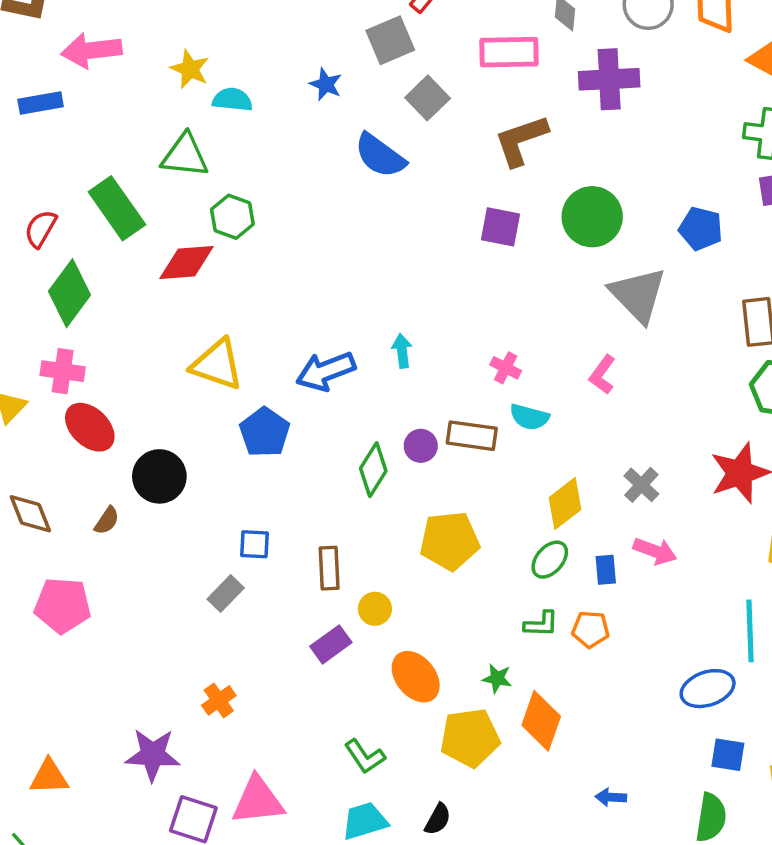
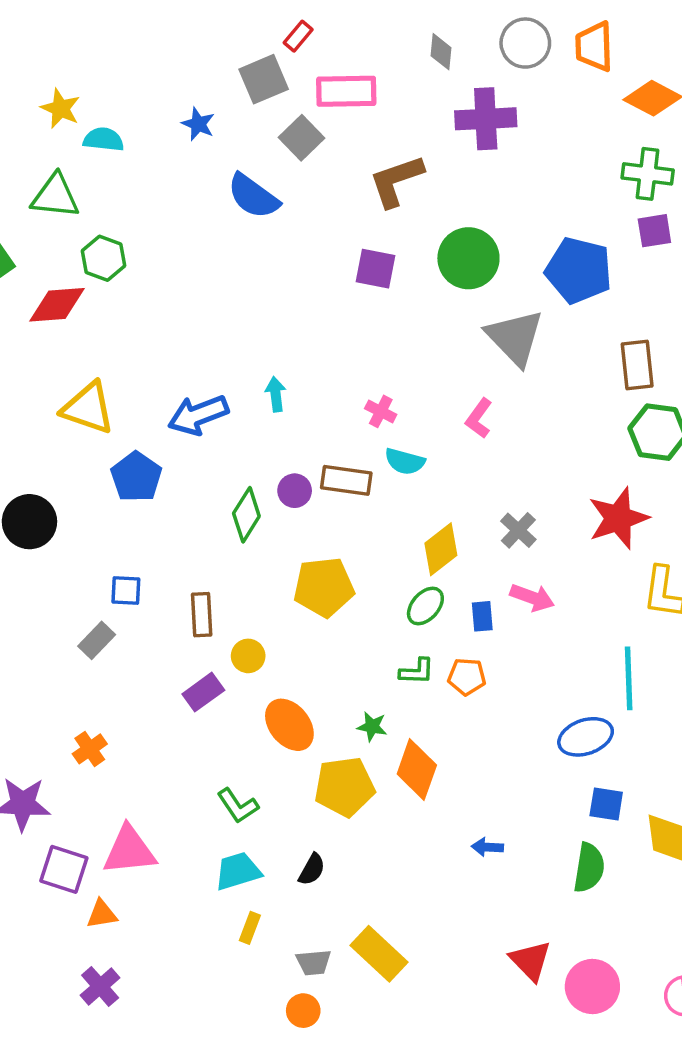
pink rectangle: (509, 52) -> (346, 91), moved
blue pentagon: (701, 229) -> (579, 270), size x1.5

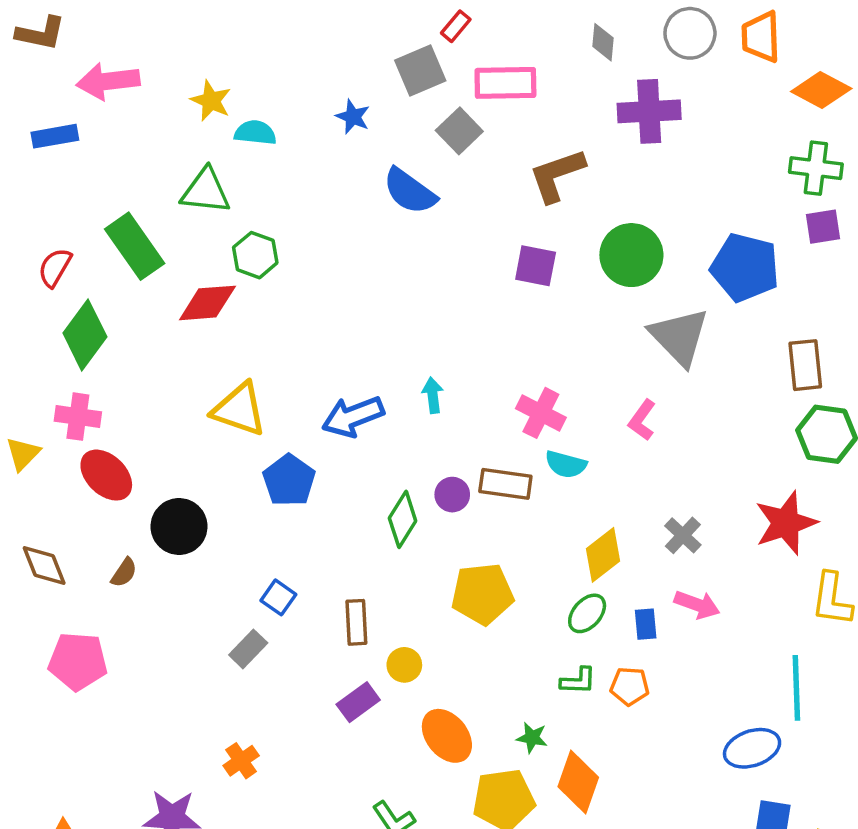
pink cross: (381, 411) -> (541, 413), size x1.5
blue square: (126, 591) -> (278, 597), turned 32

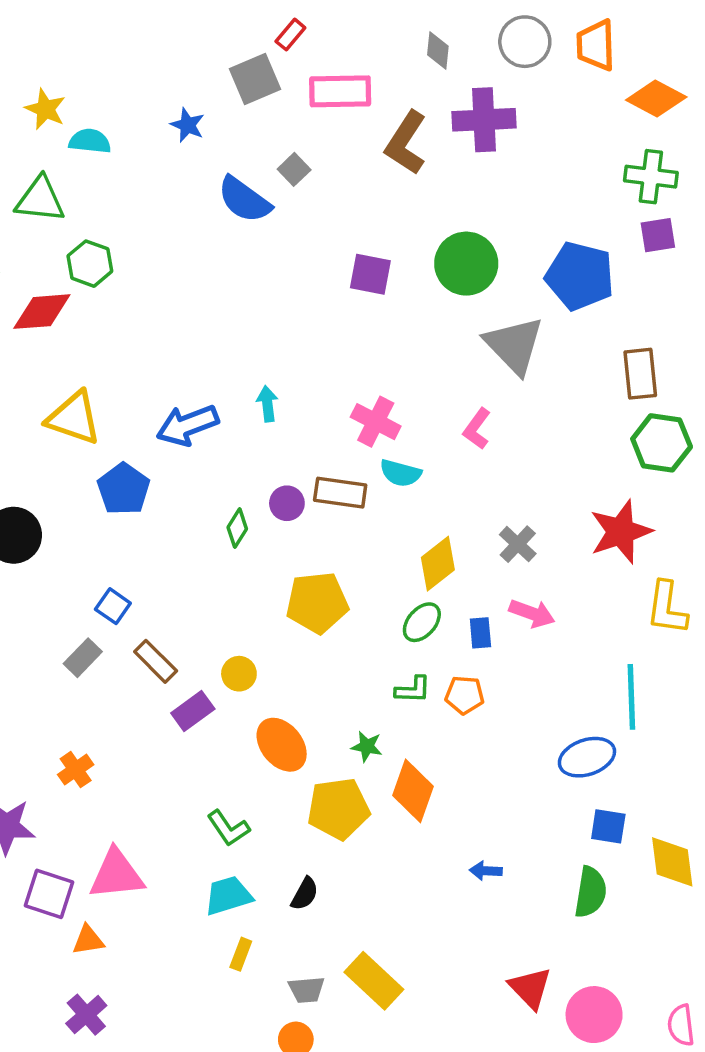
gray square: (459, 131) -> (294, 169), moved, size x0.7
brown L-shape: (557, 175) -> (406, 143), moved, turned -38
green diamond: (403, 519) -> (237, 528), size x0.7
brown rectangle: (356, 622) -> (156, 661), moved, turned -42

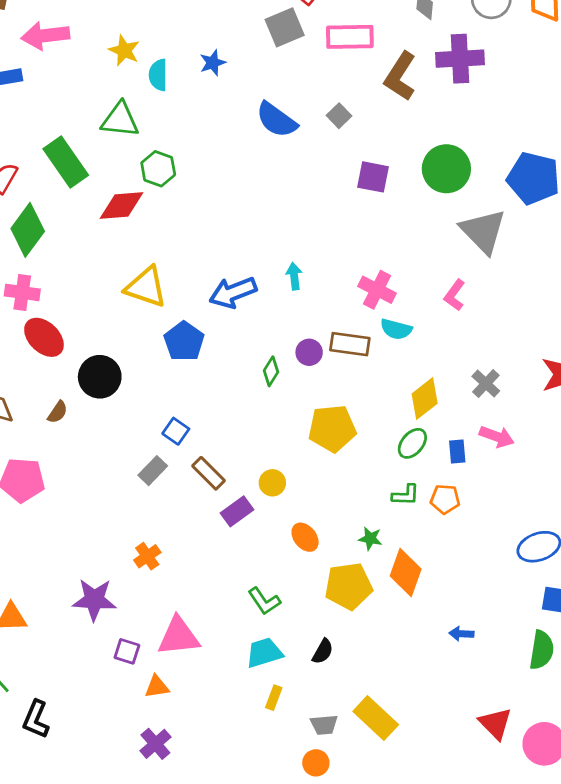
blue star: (187, 125) -> (213, 63), moved, turned 30
cyan semicircle: (90, 141) -> (158, 75), turned -96
gray square: (294, 169) -> (339, 116), moved
orange ellipse: (282, 745) -> (305, 537), size x0.7
purple square: (49, 894) -> (127, 651), size x0.7

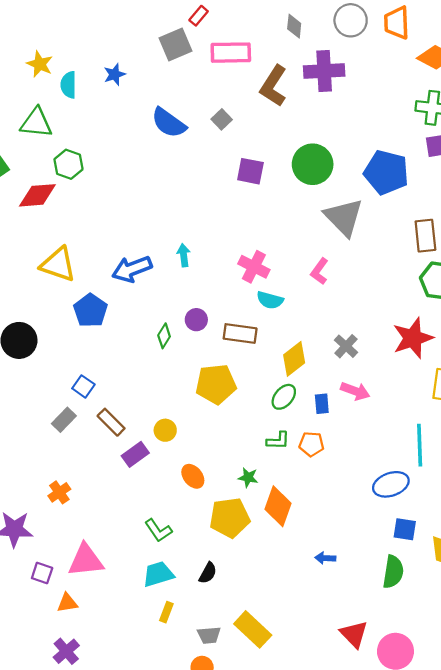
brown rectangle: (350, 344) -> (240, 334), moved

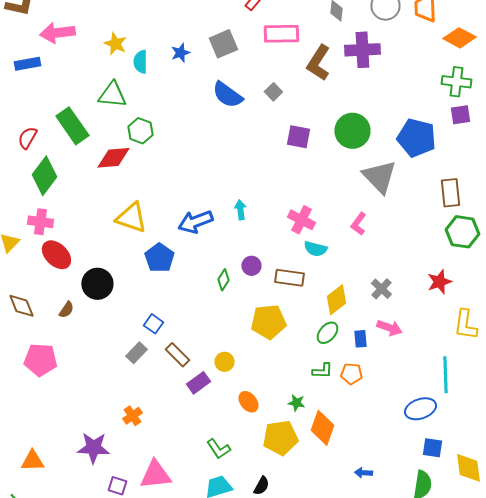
gray square: (176, 45) -> (223, 44), moved
red star: (413, 338) -> (439, 282), size x0.7

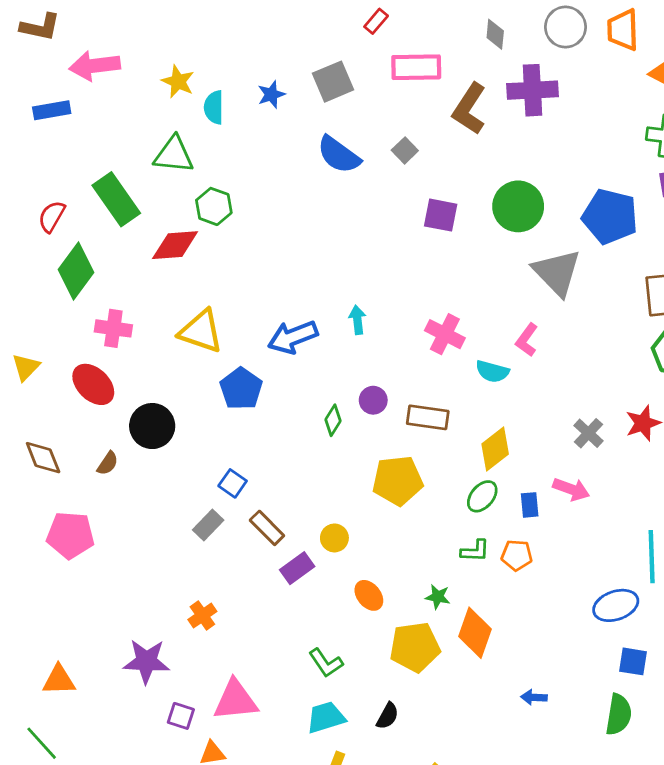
pink cross: (40, 222) -> (113, 328), moved
cyan semicircle: (315, 249) -> (492, 371), moved
gray cross: (381, 289) -> (588, 433), moved

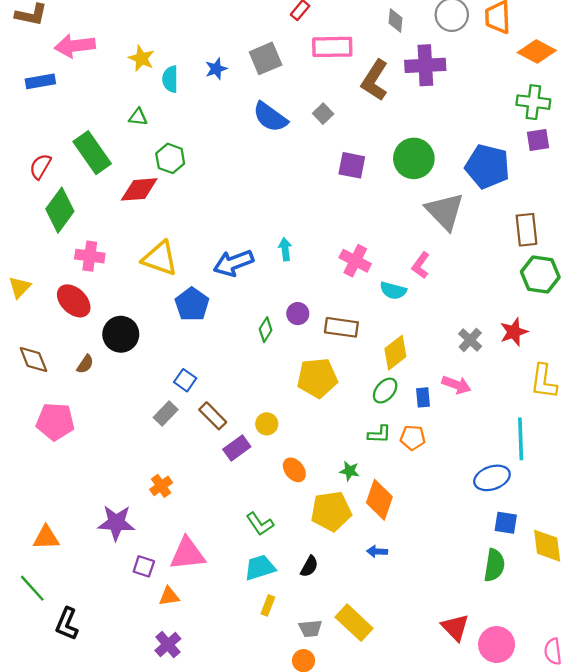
green triangle: (174, 155) -> (138, 117), size x0.6
blue arrow: (534, 697) -> (377, 551), moved

